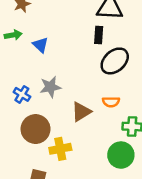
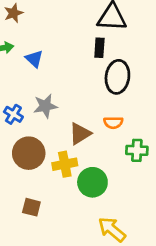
black ellipse: (115, 61) -> (117, 77), turned -40
yellow cross: (60, 149) -> (65, 164), moved
green circle: (121, 155) -> (92, 182), moved

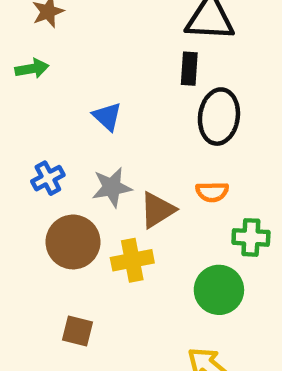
blue triangle: (34, 59) -> (107, 117), moved
gray star: (45, 106) -> (112, 187), moved
blue cross: (13, 114) -> (48, 178), turned 30
green circle: (92, 182) -> (219, 290), moved

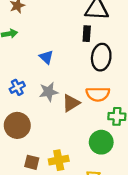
orange semicircle: (212, 192) -> (98, 94), size x1.5
brown circle: (73, 242) -> (17, 125), moved
yellow cross: (132, 260) -> (59, 160), moved

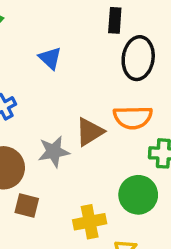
gray star: (49, 92) -> (54, 152), moved
yellow cross: (59, 160) -> (90, 222), moved
brown square: (32, 162) -> (27, 206), moved

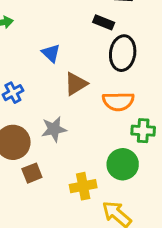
black rectangle: (115, 20) -> (104, 22), turned -72
brown triangle: (90, 132) -> (76, 84), moved
brown square: (27, 206) -> (32, 173), turned -36

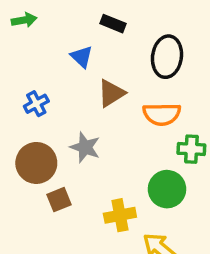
black rectangle: (104, 22) -> (113, 24), moved
gray star: (54, 129) -> (85, 147), turned 30

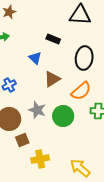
orange semicircle: (162, 114) -> (81, 91), turned -40
green circle: (167, 189) -> (63, 116), moved
yellow cross: (120, 215) -> (40, 159), moved

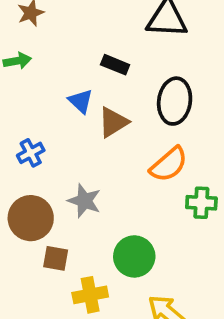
brown triangle: (52, 79) -> (113, 122), moved
green circle: (63, 116) -> (134, 256), moved
brown square: (22, 140) -> (56, 258), turned 32

